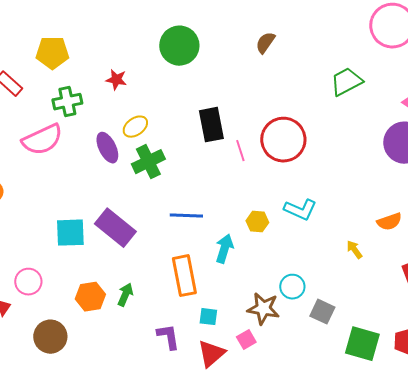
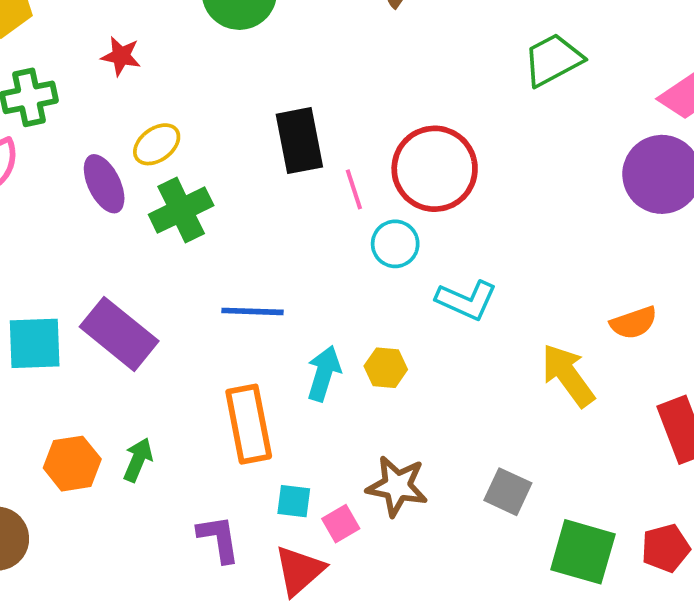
yellow hexagon: (257, 222) -> (386, 368), moved
yellow arrow: (354, 250) -> (568, 375), size x1.8
cyan circle: (292, 287) -> (395, 244), moved
pink square: (246, 340) -> (341, 524), moved

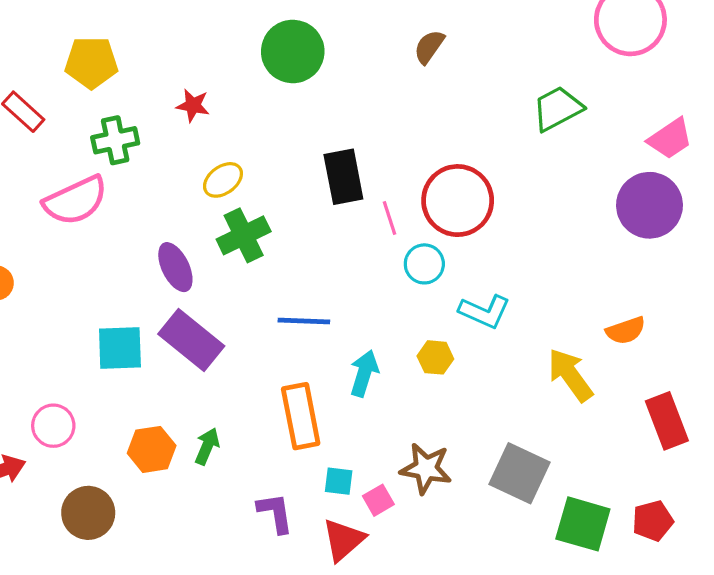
purple ellipse: (104, 184) -> (175, 267), moved
yellow hexagon: (386, 368) -> (435, 357), moved
gray square: (508, 492) -> (519, 473), size x1.5

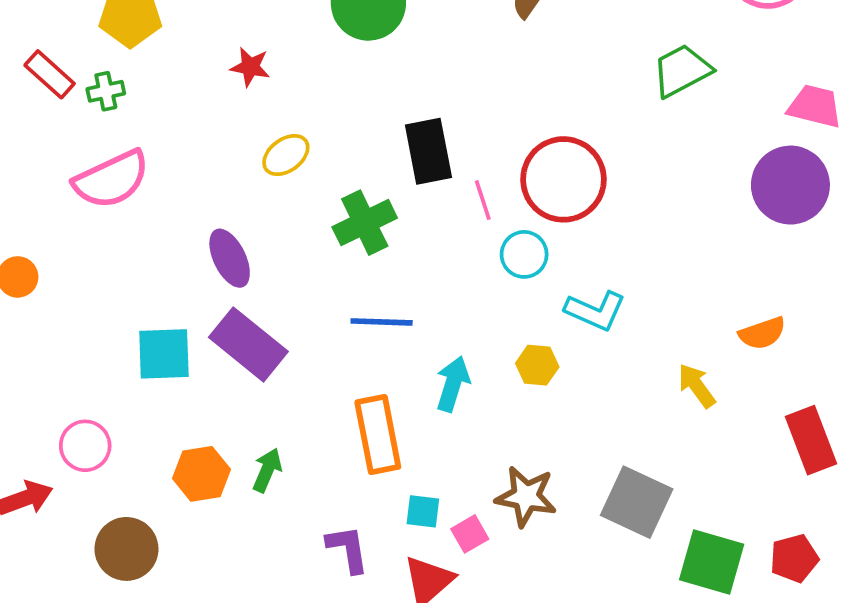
pink trapezoid: (670, 139) -> (815, 106), turned -132
green cross: (115, 140) -> (106, 91), moved, size x0.7
green cross: (244, 235) -> (365, 223), moved
yellow arrow: (570, 375) -> (697, 386), size x0.7

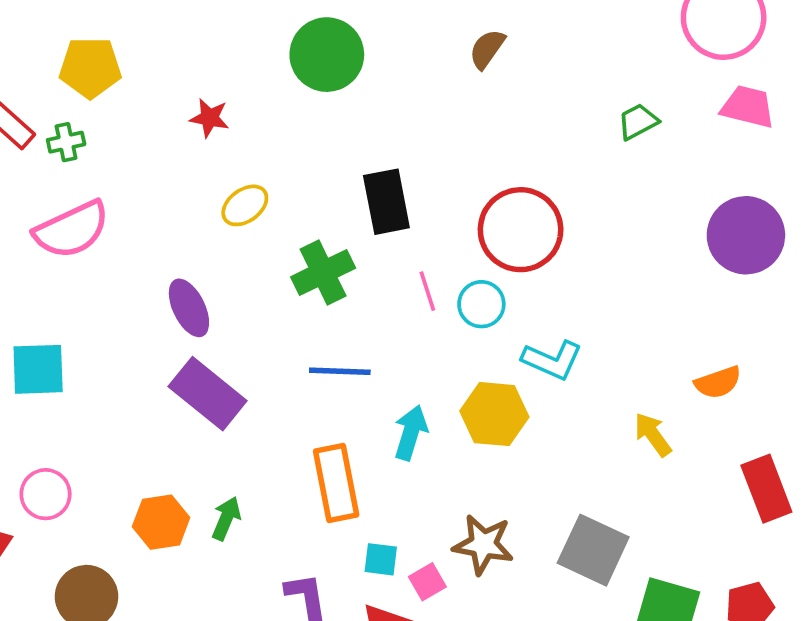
green trapezoid: (682, 71) -> (638, 122), size x0.7
pink trapezoid: (815, 106) -> (748, 107), moved
pink line: (483, 200) -> (427, 291), moved
cyan square: (164, 354) -> (38, 369), moved
yellow hexagon: (537, 365) -> (494, 414), size x1.6

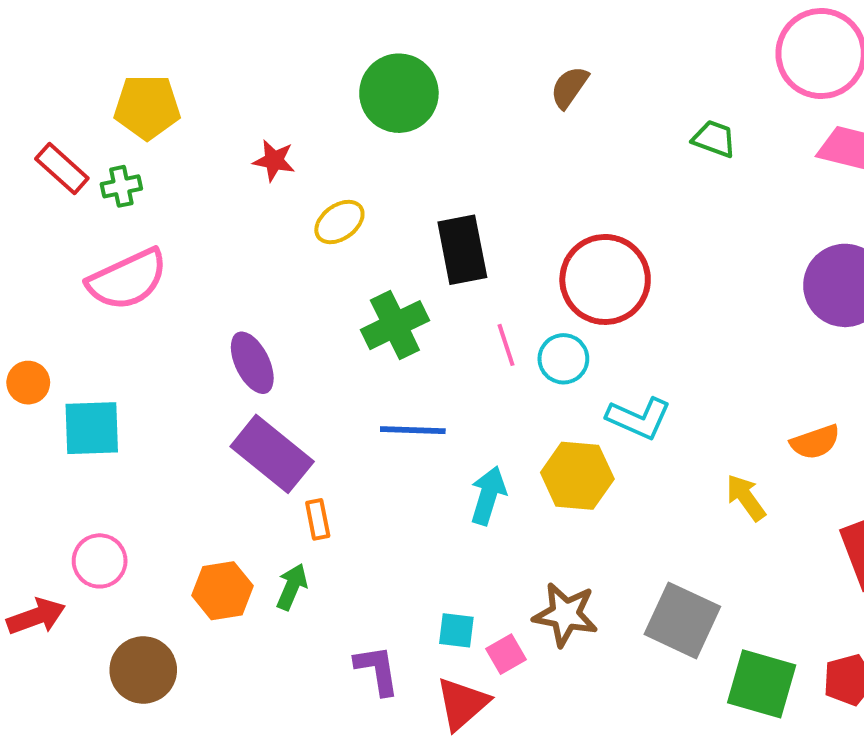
green trapezoid: (638, 122) -> (714, 139), moved, turned 48
yellow ellipse: (245, 205) -> (339, 222), moved
orange rectangle: (336, 483) -> (318, 519), moved, size x0.5

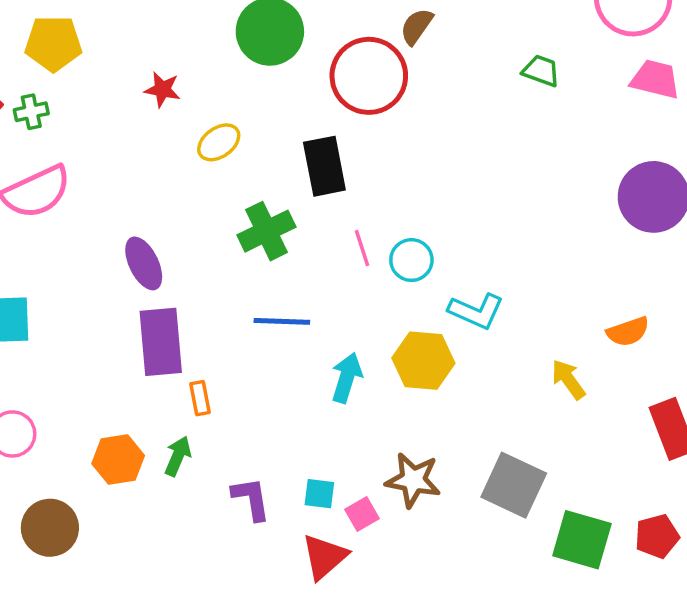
red circle: (605, 279) -> (369, 76), moved
purple rectangle: (272, 454) -> (161, 342), turned 46
purple L-shape: (377, 670) -> (251, 499), moved

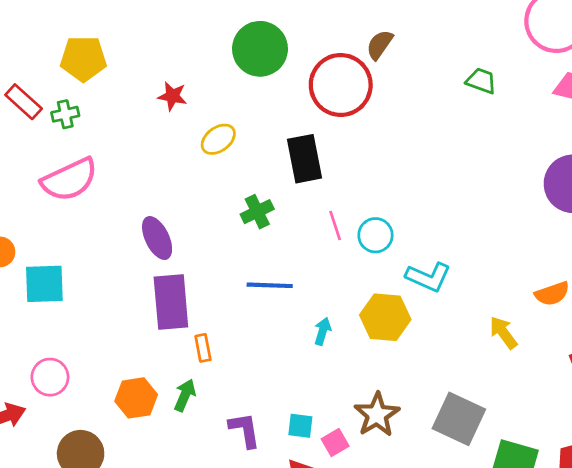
green cross: (266, 231) -> (257, 212), size x0.7
cyan arrow: (347, 378) -> (323, 331), size x0.7
brown star: (413, 480) -> (377, 415), turned 30

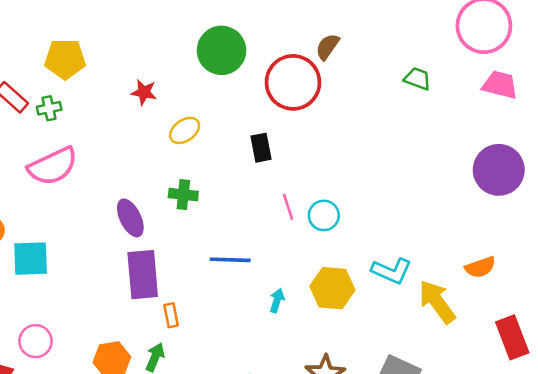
black rectangle: (305, 159) -> (261, 148), size x0.7
green cross: (257, 212) -> (183, 195), moved, turned 32
cyan L-shape: (428, 277) -> (392, 271), moved
yellow arrow: (503, 333) -> (437, 302), size x1.5

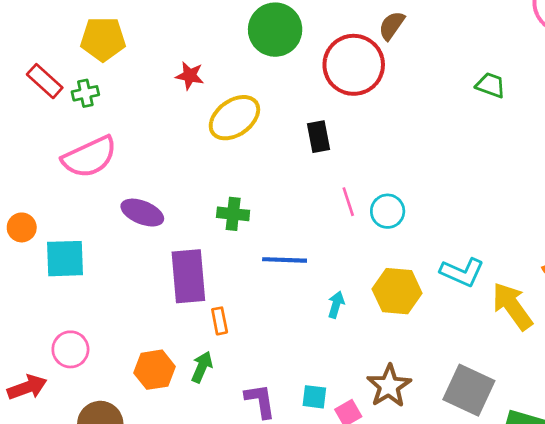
green trapezoid: (417, 79) -> (491, 85), moved
yellow ellipse: (185, 130) -> (234, 118), size x1.5
green cross: (183, 195) -> (233, 214), moved
purple ellipse: (130, 218) -> (142, 213), moved, turned -42

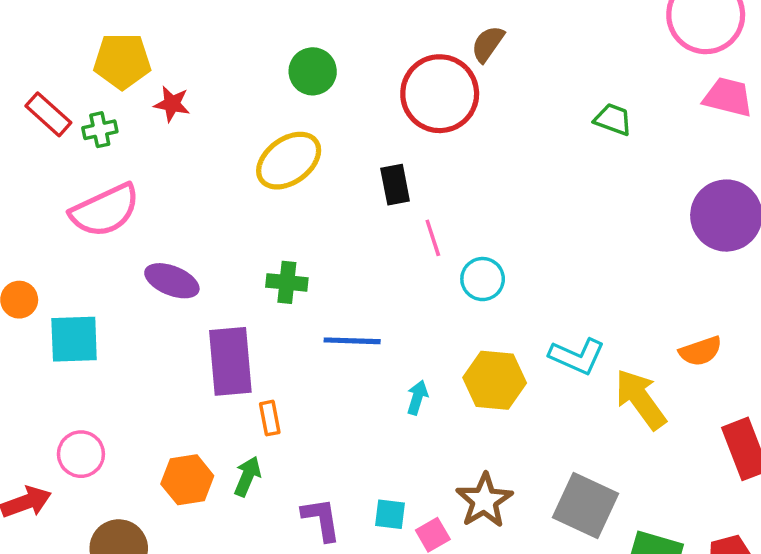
green circle: (275, 30) -> (313, 71), moved, size x0.7
red star: (190, 76) -> (172, 104), moved
pink line: (348, 202) -> (433, 238), moved

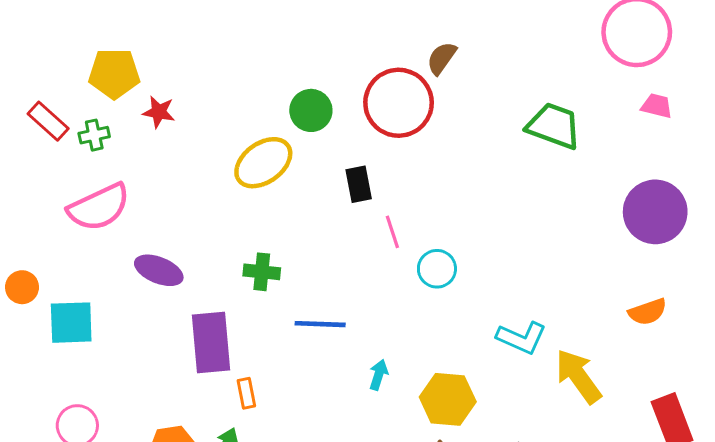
green circle: (313, 71) -> (311, 110), moved
pink trapezoid: (728, 97) -> (657, 106), size x0.7
green trapezoid: (613, 119) -> (554, 126), size x1.6
orange semicircle: (701, 351) -> (648, 312), moved
yellow hexagon: (495, 380) -> (448, 399), moved

